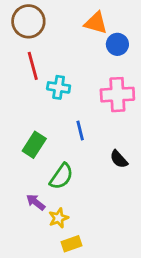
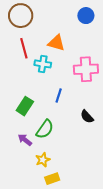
orange triangle: (96, 23) -> (56, 43), moved
blue circle: (117, 44) -> (86, 16), moved
blue line: (80, 130) -> (59, 96), turned 32
purple arrow: (36, 202) -> (25, 140), moved

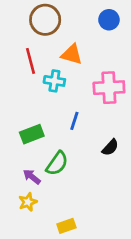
brown circle: (21, 16) -> (45, 20), moved
green rectangle: (25, 106) -> (32, 134), turned 36
black semicircle: (87, 117) -> (110, 147), turned -96
yellow star: (43, 160) -> (28, 202), moved

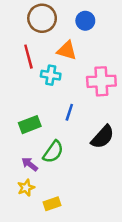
blue circle: (109, 20) -> (85, 21), moved
black semicircle: (110, 147) -> (103, 137), size x1.5
yellow rectangle: (66, 226) -> (52, 204), moved

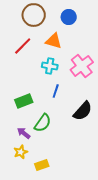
red line: (28, 57) -> (23, 46), turned 60
cyan cross: (51, 75) -> (50, 66), moved
pink cross: (101, 81) -> (82, 66), turned -35

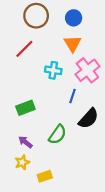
orange triangle: (54, 41) -> (72, 44), moved, turned 42
blue line: (56, 91) -> (72, 96), moved
green semicircle: (43, 123) -> (58, 135), moved

